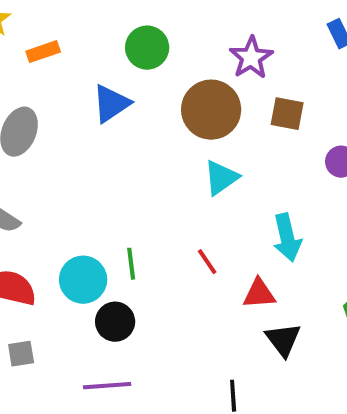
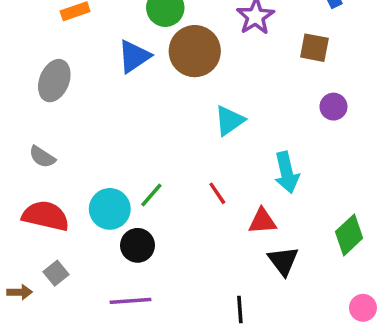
brown circle: (211, 110) -> (195, 51), moved
brown square: (287, 114) -> (314, 48), moved
green line: (131, 264) -> (151, 195), turned 48
gray square: (21, 354) -> (56, 273), turned -30

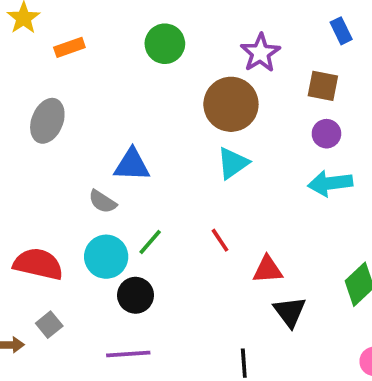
brown circle: (195, 51) -> (231, 104), moved
blue triangle: (134, 56) -> (132, 165), moved, turned 36
purple circle: (333, 107) -> (326, 134), moved
gray semicircle: (42, 157) -> (102, 202), moved
cyan arrow: (287, 173) -> (330, 183), moved, turned 96

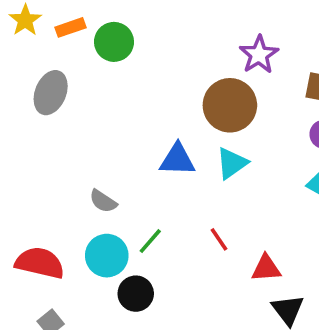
green circle: (165, 44) -> (114, 42), moved
orange rectangle: (69, 47) -> (71, 27), moved
gray ellipse: (47, 121) -> (51, 93), moved
blue triangle: (132, 165) -> (177, 160), moved

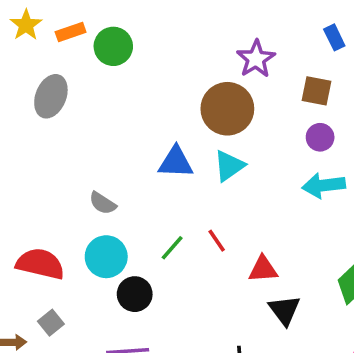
green line: (150, 241) -> (172, 248), moved

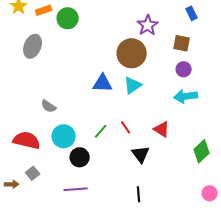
gray semicircle: (103, 203) -> (49, 106), moved
red triangle: (263, 269) -> (162, 129), moved, turned 36
black triangle: (284, 310) -> (141, 154), moved

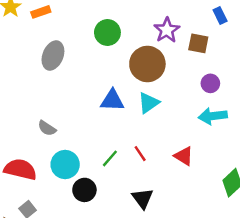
green circle: (68, 18) -> (107, 33), moved
brown square: (182, 43) -> (198, 43), moved
gray ellipse: (33, 46) -> (53, 56), moved
black triangle: (141, 154) -> (143, 198), moved

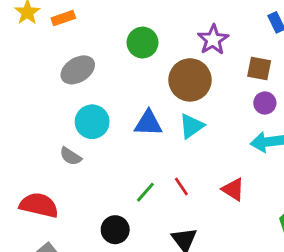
brown square: (198, 43) -> (259, 68), moved
gray ellipse: (53, 56) -> (78, 70), turned 36
cyan circle: (65, 164) -> (92, 122), moved

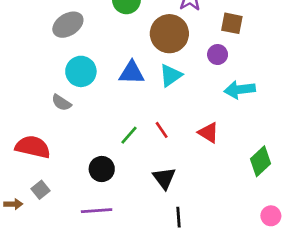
purple circle: (265, 103) -> (218, 55), moved

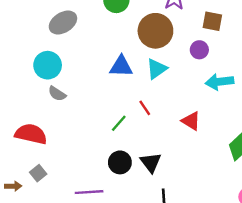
cyan circle: (81, 71) -> (48, 65), moved
red line: (162, 130) -> (145, 108), moved
black circle: (102, 169) -> (120, 162), moved

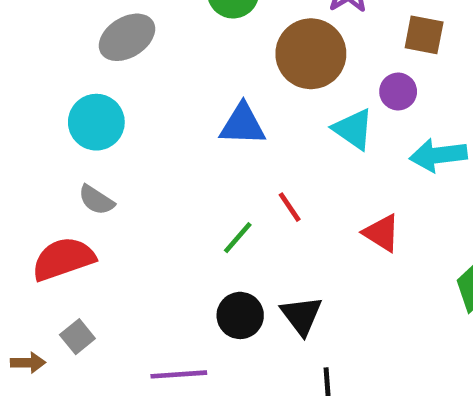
cyan triangle: (157, 69) -> (353, 129), moved, turned -50
gray semicircle: (57, 94) -> (96, 200), moved
red semicircle: (31, 134) -> (63, 259), turned -32

